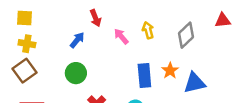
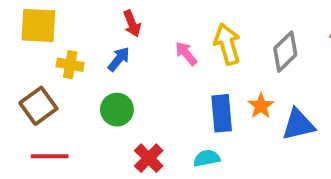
yellow square: (24, 18) -> (38, 25), size x1.5
red arrow: (95, 18) -> (132, 24), moved
yellow arrow: (148, 30) -> (227, 44), size x1.5
yellow cross: (27, 44) -> (70, 65), moved

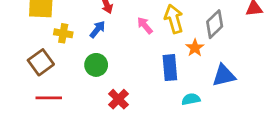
orange star: (261, 106) -> (195, 48), moved
cyan semicircle: (207, 158) -> (191, 99), moved

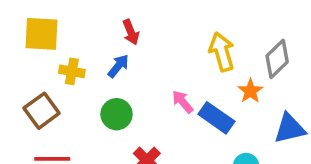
pink arrow: (145, 25) -> (183, 102), moved
blue rectangle: (170, 68) -> (216, 118), turned -50

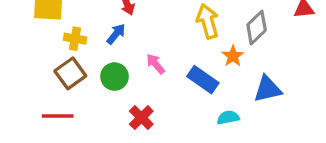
pink arrow: (183, 102) -> (156, 64), moved
brown square: (42, 111) -> (70, 73), moved

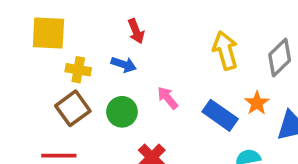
blue arrow: (116, 34) -> (124, 64), turned 70
orange star: (233, 56) -> (257, 103), moved

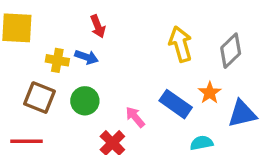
yellow cross: (78, 70) -> (57, 60), moved
pink arrow: (168, 98) -> (135, 117), moved
brown square: (73, 108) -> (40, 98), turned -32

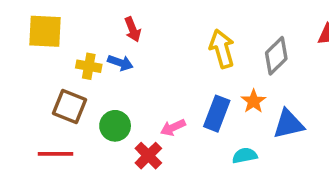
green circle: (85, 101) -> (115, 126), moved
blue rectangle: (176, 104) -> (217, 114), turned 76
pink arrow: (135, 117) -> (173, 128), turned -75

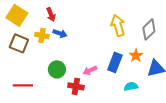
red arrow: (133, 29) -> (51, 14), moved
yellow square: (45, 31) -> (17, 15), turned 30
brown square: (70, 107) -> (19, 43), moved
red cross: (148, 156) -> (76, 86), turned -35

